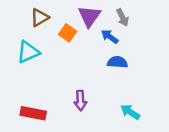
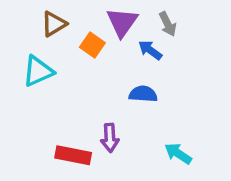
blue semicircle: (117, 62) -> (143, 94), moved
red rectangle: (33, 113) -> (73, 155), moved

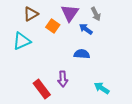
red rectangle: (73, 155) -> (42, 89), turned 42

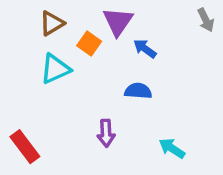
gray arrow: (96, 14) -> (206, 20), moved
cyan triangle: (22, 41) -> (55, 69), moved
red rectangle: (42, 89) -> (25, 147), moved

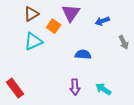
gray arrow: (206, 20) -> (124, 42), moved
blue arrow: (145, 49) -> (102, 21), moved, turned -56
purple arrow: (106, 133) -> (75, 87), moved

